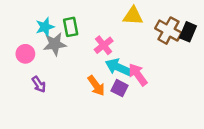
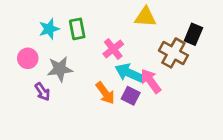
brown cross: (168, 31) -> (173, 53), moved
black rectangle: (188, 32) -> (193, 34), moved
gray star: (55, 44) -> (60, 69), moved

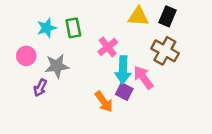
black rectangle: (193, 34) -> (167, 16), moved
cyan arrow: (129, 73) -> (123, 70), turned -112
purple arrow: (42, 92) -> (40, 88), turned 60
orange arrow: (105, 93) -> (104, 102), moved

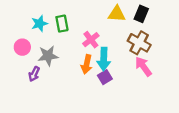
pink arrow: (143, 78) -> (143, 66), moved
purple square: (124, 92) -> (105, 77), turned 32
orange arrow: (104, 102) -> (87, 64), moved, turned 48

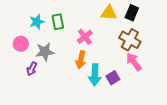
cyan arrow: (104, 59) -> (95, 75), moved
purple square: (105, 77) -> (113, 78), moved

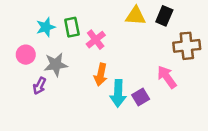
pink cross: (85, 37) -> (96, 40), moved
brown cross: (130, 40) -> (187, 46), moved, turned -35

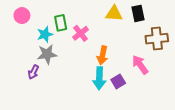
black rectangle: (164, 16) -> (138, 13), turned -35
cyan star: (46, 27) -> (45, 34), moved
pink circle: (26, 55) -> (22, 16), moved
orange arrow: (101, 75) -> (102, 55), moved

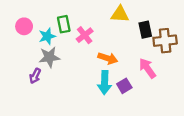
black rectangle: (138, 13) -> (145, 30), moved
pink circle: (22, 16) -> (24, 26), moved
orange arrow: (102, 55) -> (108, 58), turned -84

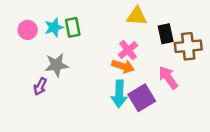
pink cross: (85, 35) -> (128, 50), moved
cyan star: (47, 36) -> (54, 27), moved
purple square: (124, 86) -> (142, 98), size x1.5

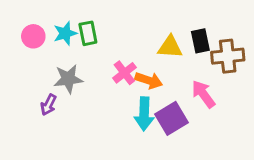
yellow triangle: (137, 16) -> (170, 47), moved
pink cross: (128, 50) -> (124, 73), moved

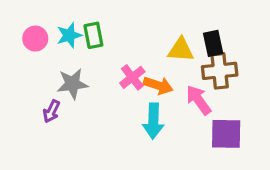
brown cross: (228, 56) -> (220, 71), moved
pink arrow: (203, 94) -> (199, 100), moved
purple square: (172, 118) -> (226, 134), moved, turned 32

